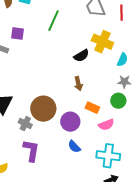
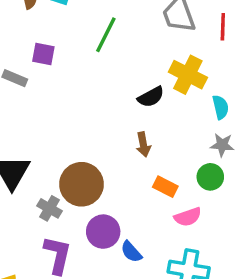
cyan semicircle: (122, 60) -> (221, 107), turned -40
purple circle: (70, 122) -> (103, 232), moved

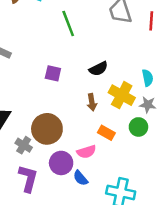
green line: (106, 35) -> (68, 24), turned -50
purple square: (43, 54) -> (53, 73), moved
yellow cross: (188, 75) -> (122, 95), moved
pink semicircle: (188, 217) -> (86, 152), moved

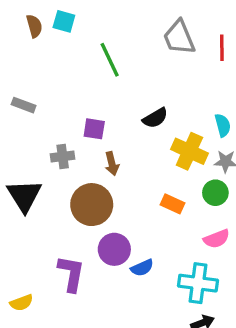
brown arrow: (92, 102) -> (112, 164), moved
gray cross: (24, 145) -> (63, 157), moved, turned -35
pink semicircle: (86, 152) -> (217, 239), moved
blue semicircle: (81, 178) -> (142, 268), turned -70

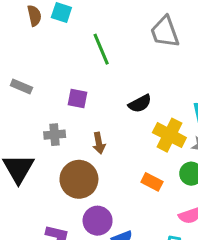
purple square: (94, 129) -> (77, 99), moved

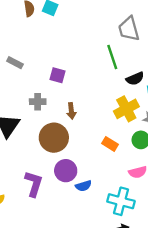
green line: (101, 49) -> (112, 57), moved
black semicircle: (140, 104) -> (135, 79), moved
yellow cross: (169, 135) -> (126, 109), turned 30

